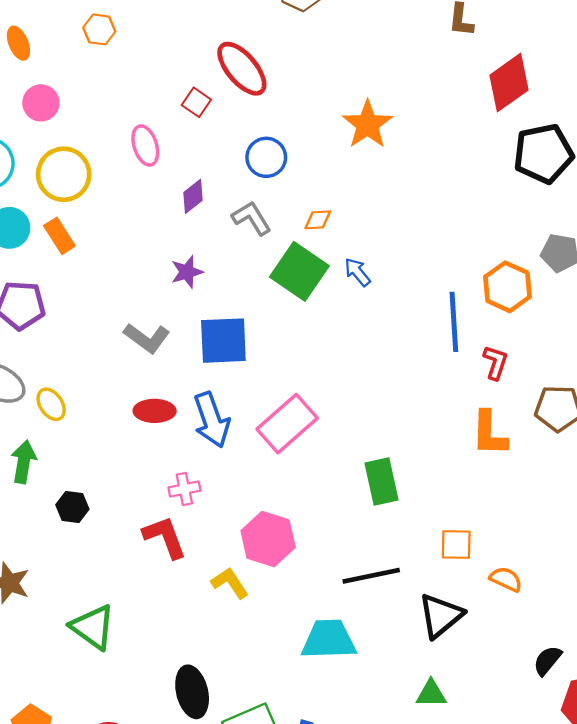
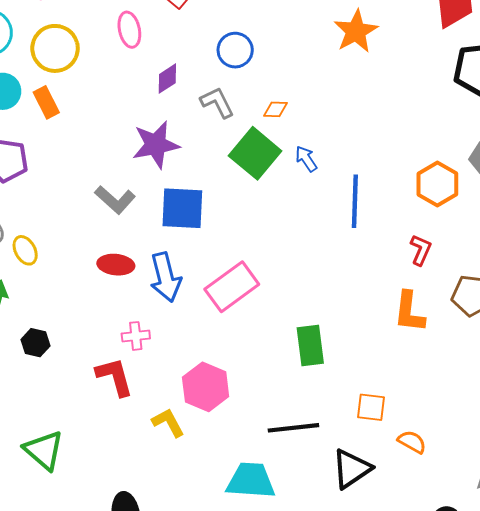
orange star: (367, 125) -> (356, 31), moved
purple star: (187, 272) -> (156, 145), size x1.6
blue line: (454, 322) -> (355, 201), moved

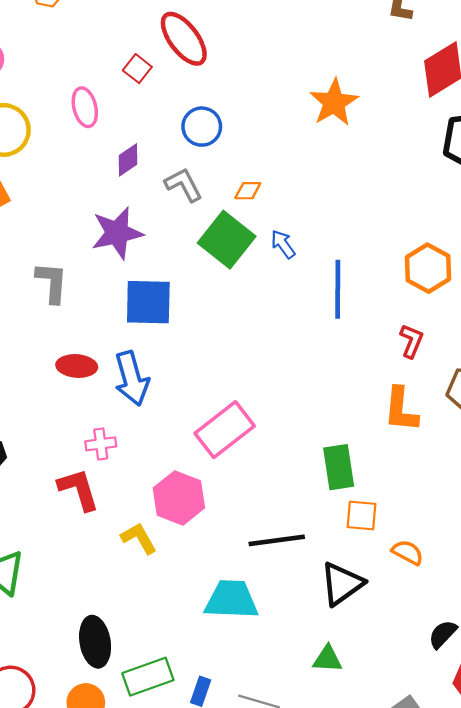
gray L-shape: (115, 200) -> (52, 282), moved, turned -126
pink rectangle: (232, 287) -> (225, 430), moved
green rectangle: (310, 345) -> (339, 467), moved

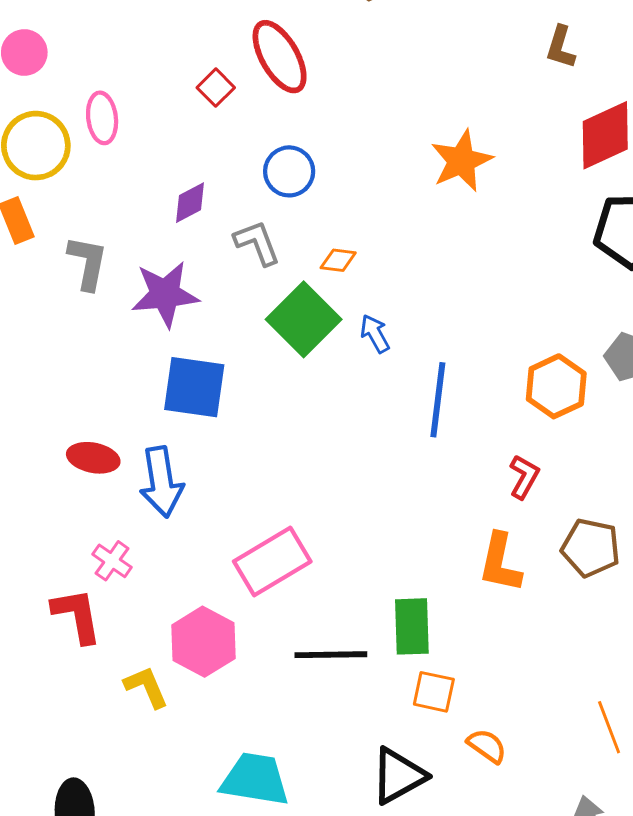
pink ellipse: (85, 107) -> (102, 118), moved
gray L-shape: (52, 282) -> (88, 263), moved
pink cross: (101, 444) -> (112, 561), turned 36
black line: (277, 540) -> (331, 655), moved

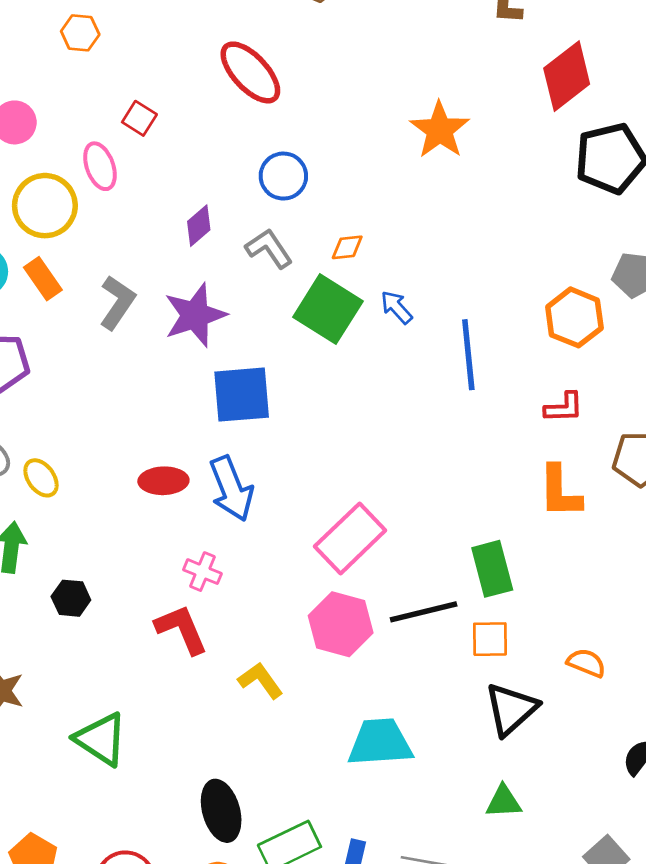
red square: (216, 88) -> (139, 118), moved
gray L-shape: (88, 263) -> (117, 302), turned 36
red L-shape: (524, 477) -> (564, 407), turned 72
pink hexagon: (204, 642) -> (341, 624), moved
orange square: (434, 692) -> (490, 639), moved

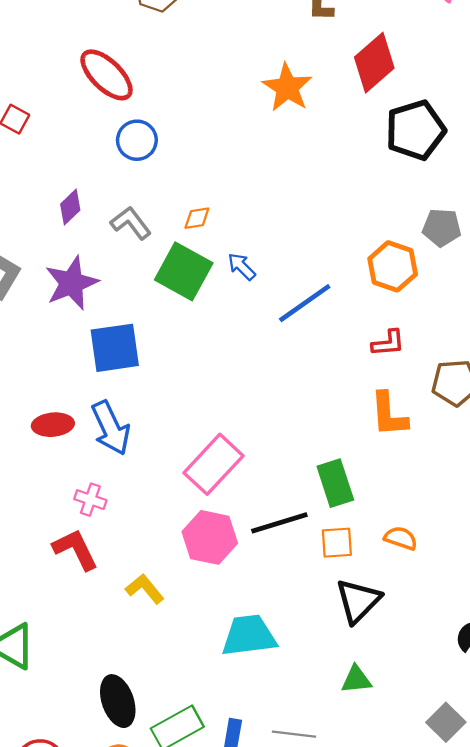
orange star: (440, 130) -> (287, 88), moved
blue circle: (283, 176) -> (137, 140), moved
blue line: (468, 355) -> (305, 303), turned 64
orange semicircle: (586, 663) -> (401, 538), moved

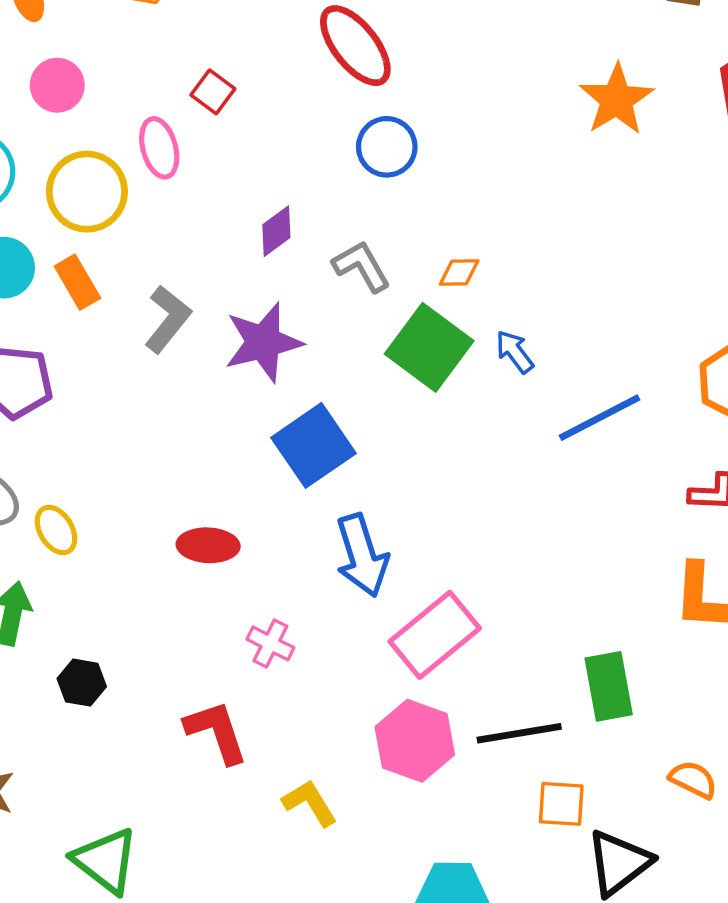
blue square: (115, 348) -> (314, 445), turned -34
blue arrow: (111, 428) -> (362, 555), moved
pink cross: (90, 500) -> (270, 643), moved
orange square: (337, 543) -> (561, 804), moved

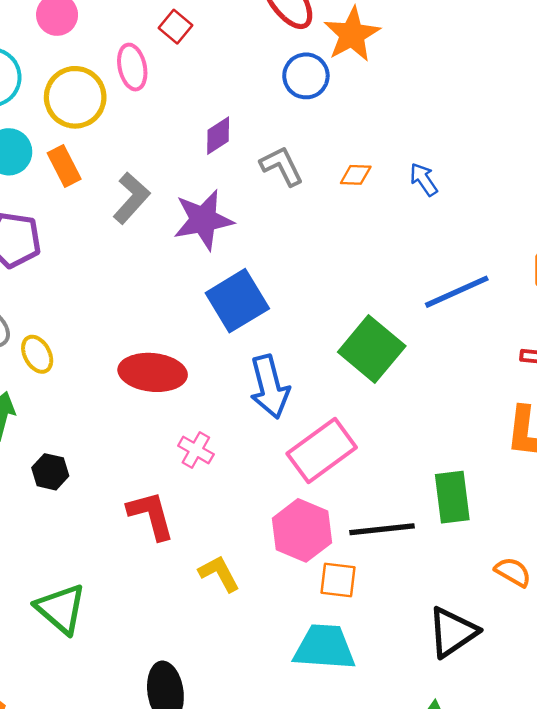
orange star: (617, 100) -> (352, 34), moved
green square: (429, 347) -> (372, 349), moved
blue arrow: (515, 352) -> (424, 179), moved
red ellipse: (208, 545) -> (153, 372), size x1.4
orange square: (561, 804) -> (338, 580), moved

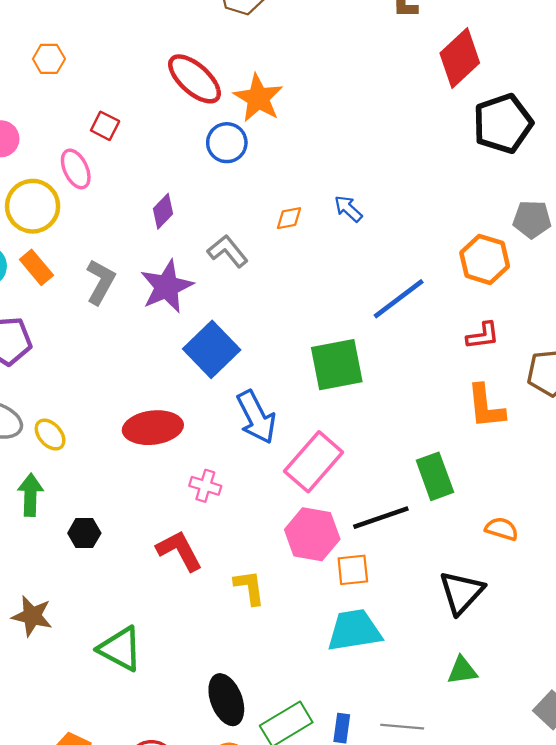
gray L-shape: (282, 166) -> (228, 251), moved
green square: (372, 349) -> (337, 365), turned -38
yellow L-shape: (219, 573) -> (249, 587), turned 33

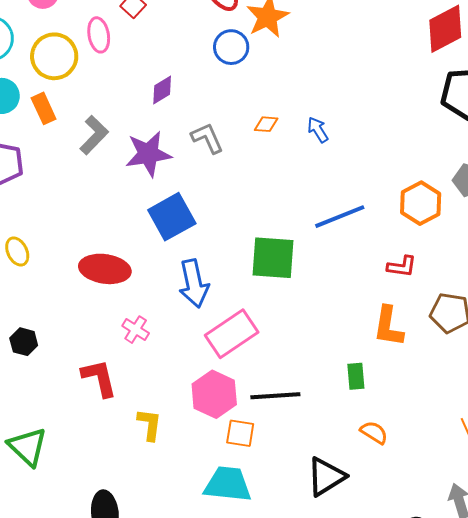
green rectangle: (435, 476) -> (356, 376), moved, size x0.7

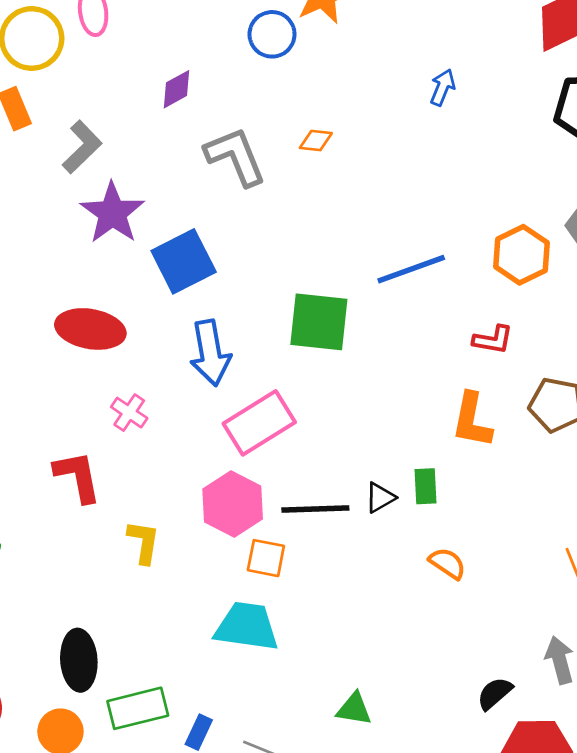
blue arrow: (318, 130) -> (443, 87), moved, turned 52
gray L-shape: (207, 138) -> (235, 157), size x1.4
purple star: (148, 154) -> (112, 213), moved, turned -30
black triangle: (326, 477) -> (380, 498), moved, size x0.6

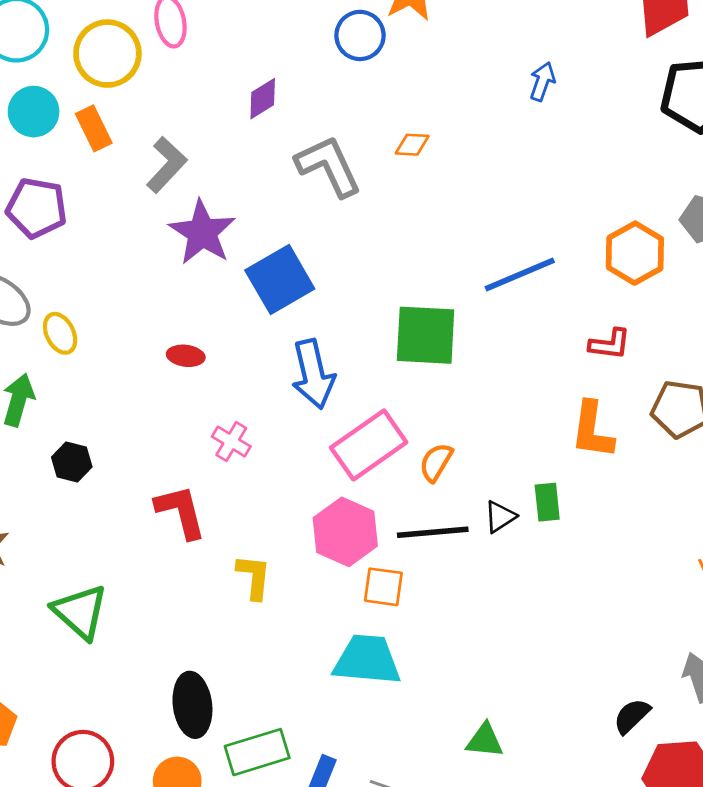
red ellipse: (90, 329) -> (186, 356), size x0.5
orange semicircle: (447, 563) -> (436, 462), moved, turned -90

